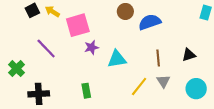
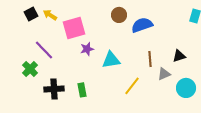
green cross: (16, 69) -> (30, 69), moved
gray triangle: (163, 81) -> (164, 74), moved, turned 40
black cross: (39, 94) -> (54, 89), moved

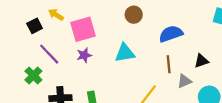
black square: (31, 14) -> (35, 26), moved
blue semicircle: (142, 25) -> (171, 34), moved
purple star: (87, 49) -> (84, 55), moved
cyan triangle: (111, 60) -> (125, 53), moved

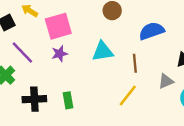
brown line: (169, 64) -> (135, 63), moved

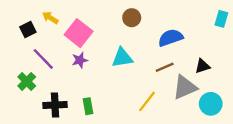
pink square: (58, 26) -> (79, 33), turned -36
brown line: (135, 63) -> (165, 67), moved, turned 72
gray triangle: (166, 81) -> (185, 87), size x1.6

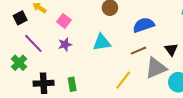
pink square: (79, 33) -> (64, 21), size x0.6
black triangle: (202, 66) -> (171, 50), turned -48

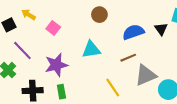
purple star: (65, 44) -> (56, 65), moved, size x1.6
black triangle: (171, 50) -> (161, 29), moved
yellow line: (123, 80) -> (113, 88), turned -72

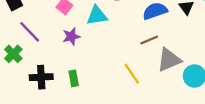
cyan triangle: (91, 50) -> (97, 16), moved
purple star: (56, 65) -> (71, 36), moved, size x0.7

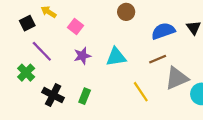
cyan triangle: (97, 16) -> (116, 57), moved
black cross: (41, 77) -> (53, 95), turned 30
green rectangle: (74, 78) -> (85, 96), turned 32

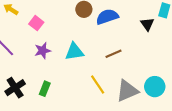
blue semicircle: (163, 31) -> (107, 17), moved
gray triangle: (177, 78) -> (127, 91), moved
black cross: (53, 95) -> (15, 88), turned 30

